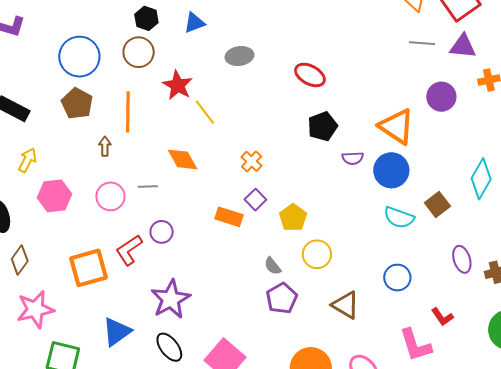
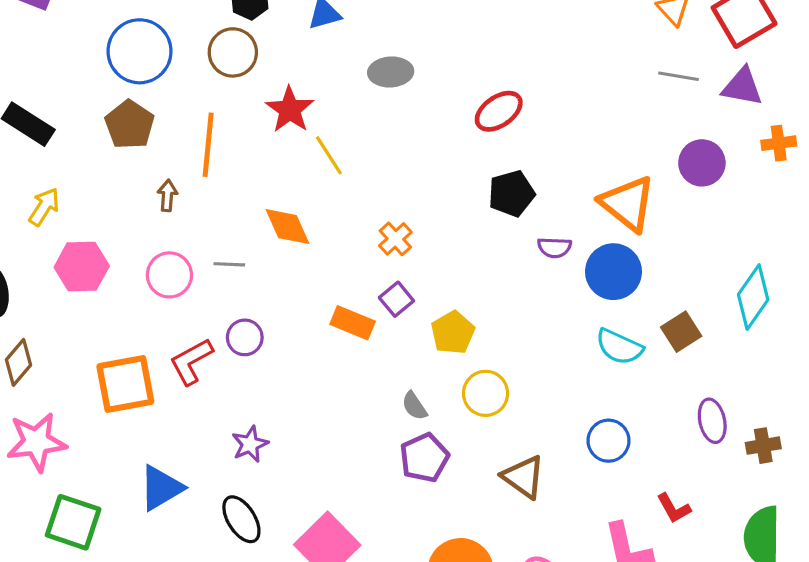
red ellipse: (310, 75) -> (499, 111), turned -68
purple star: (171, 299) -> (250, 444), size x0.6

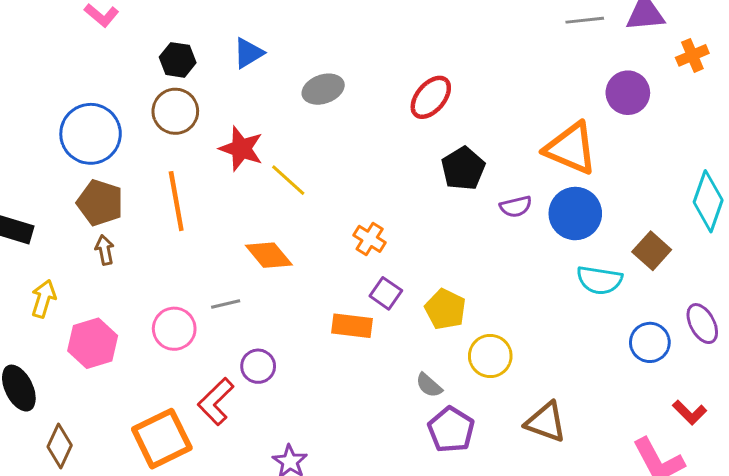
brown arrow: (167, 195) -> (105, 250), moved
blue circle: (609, 441) -> (650, 342), moved

